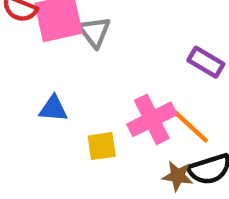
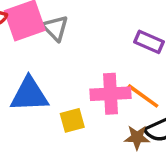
blue triangle: (53, 109) -> (29, 95), size x1.6
pink cross: (152, 119) -> (110, 94), turned 30

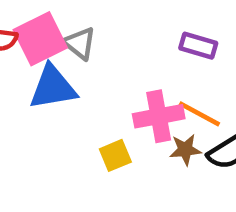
blue triangle: (29, 95) -> (53, 87), moved
brown star: (137, 137) -> (185, 150), moved

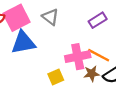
gray triangle: (80, 43) -> (50, 17), moved
purple rectangle: (198, 46) -> (98, 20), turned -48

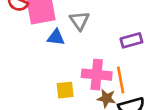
blue triangle: (23, 43) -> (56, 37), moved, size x0.6
orange line: (99, 55) -> (121, 80), turned 35

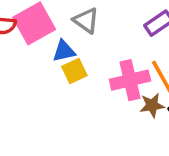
yellow square: (65, 90) -> (74, 71), moved

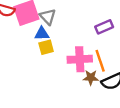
gray triangle: (86, 20) -> (48, 17), moved

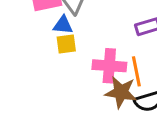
brown star: (91, 78) -> (121, 92), size x1.5

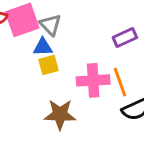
brown star: (121, 92) -> (60, 114), moved

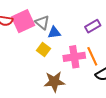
blue triangle: (43, 47) -> (54, 32), moved
yellow square: (49, 65) -> (44, 49), turned -32

